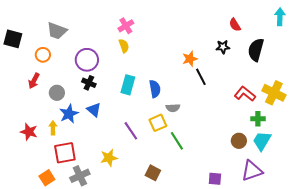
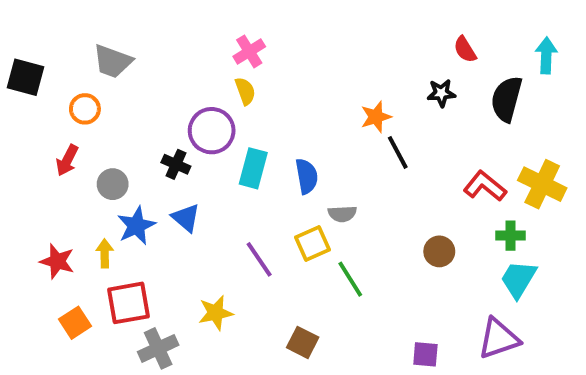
cyan arrow: (280, 17) -> (546, 55), moved
purple circle: (87, 60) -> (212, 131), moved
brown circle: (239, 141) -> (439, 251), moved
orange square: (47, 178) -> (75, 323), moved

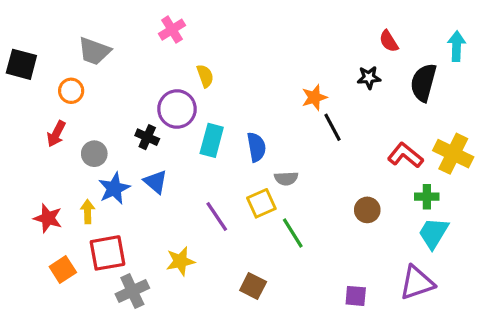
pink cross: (249, 51) -> (172, 30), moved

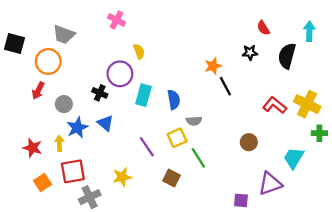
pink cross: (172, 30) -> (117, 20), turned -30
orange circle: (71, 91) -> (48, 61), size x1.5
green cross: (427, 197) -> (319, 133), moved
purple triangle: (417, 283) -> (270, 184), moved
brown square: (253, 286) -> (171, 178), moved

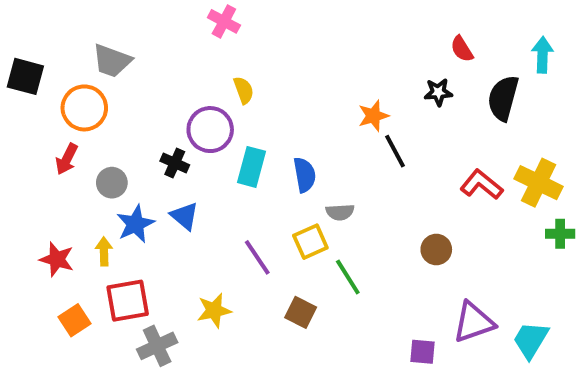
pink cross: (117, 20) -> (224, 21), moved
cyan trapezoid: (294, 158) -> (531, 340), moved

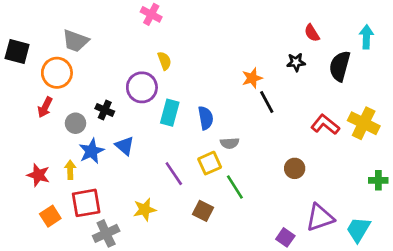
black cross: (175, 163) -> (105, 110), moved
green cross: (560, 234) -> (378, 180), moved
purple square: (423, 352) -> (285, 237), turned 30

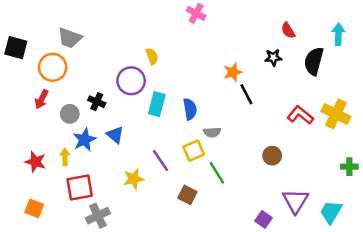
pink cross: (151, 14) -> (196, 13), moved
yellow star: (145, 210) -> (134, 179), moved
orange square: (50, 216) -> (34, 208), moved, turned -36
purple triangle: (320, 218) -> (295, 201), turned -40

